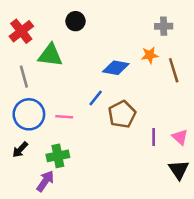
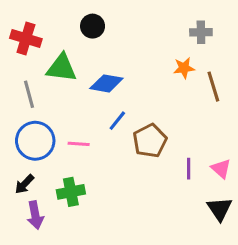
red cross: (21, 31) -> (26, 39), turned -35
blue diamond: (116, 68) -> (106, 83), moved
purple arrow: (45, 181) -> (35, 215), moved, turned 135

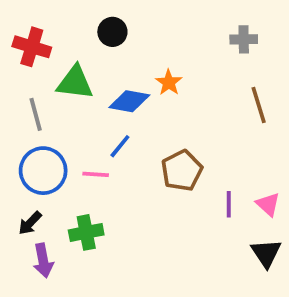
orange star: (184, 68) -> (169, 82), moved, turned -30
blue line: (117, 121) -> (120, 146), moved

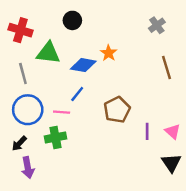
gray cross: (244, 39) -> (157, 25), turned -35
green cross: (86, 232) -> (55, 137), moved

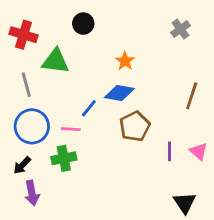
blue diamond: (83, 65) -> (119, 93), moved
brown line: (167, 67) -> (192, 96), moved, turned 35
black triangle: (171, 163) -> (185, 203), moved

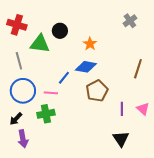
black circle: (83, 24) -> (60, 31), moved
black triangle: (185, 203) -> (121, 139), moved

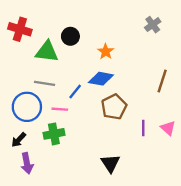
gray line: (19, 61) -> (45, 83), moved, turned -66
black triangle: (121, 139) -> (110, 163), moved

